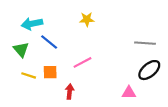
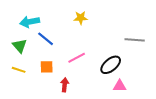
black ellipse: (149, 70) -> (111, 65), moved
yellow line: (29, 75) -> (19, 70), moved

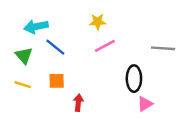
pink line: (77, 58) -> (105, 46), moved
black ellipse: (111, 65) -> (134, 79), turned -50
pink triangle: (120, 86) -> (145, 104), turned -32

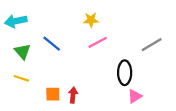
cyan arrow: (36, 27) -> (16, 21), moved
gray line: (163, 48) -> (152, 45), turned -35
orange square: (57, 81) -> (53, 94), moved

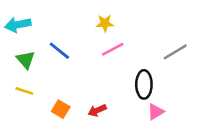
orange square: (53, 94) -> (61, 109), turned 32
red arrow: (73, 95) -> (97, 110), moved, turned -120

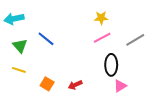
yellow star: (105, 23) -> (101, 18), moved
pink line: (113, 49) -> (102, 38), moved

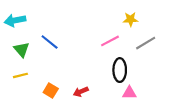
yellow star: (101, 18) -> (130, 19), moved
yellow line: (19, 70) -> (20, 75), turned -32
pink triangle: (120, 86) -> (129, 93), turned 32

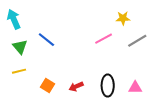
cyan arrow: (15, 20) -> (14, 19), turned 78
black ellipse: (120, 70) -> (108, 86), moved
pink triangle: (129, 93) -> (135, 88), moved

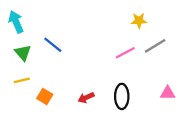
pink line: (104, 39) -> (125, 53), moved
orange square: (48, 86) -> (45, 96), moved
pink triangle: (135, 88) -> (168, 93), moved

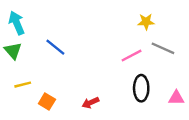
gray line: (155, 46) -> (163, 48), turned 55
green triangle: (23, 53) -> (13, 51), moved
black ellipse: (122, 96) -> (141, 88), moved

